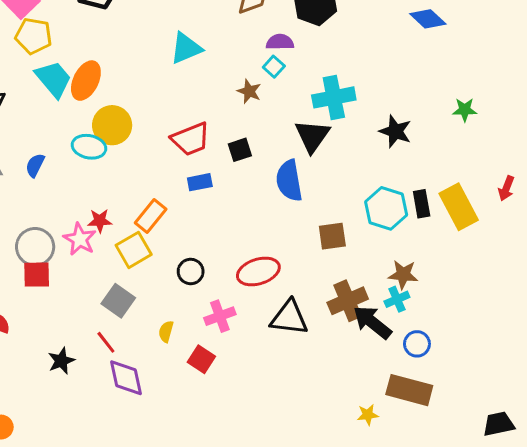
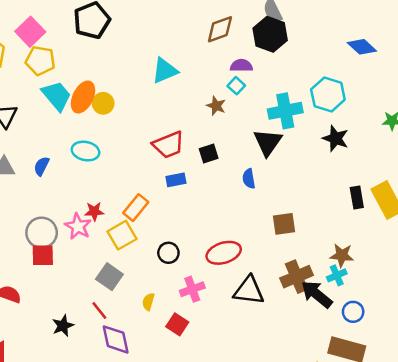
yellow circle: (112, 125) -> (103, 103), moved, size x0.7
blue semicircle: (289, 181) -> (249, 179), size x0.6
cyan hexagon: (386, 208) -> (328, 95), moved

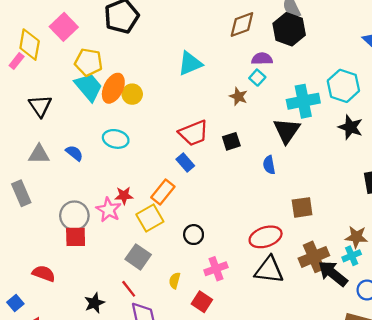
yellow pentagon: (40, 61) -> (89, 62), moved
blue semicircle: (42, 166) -> (74, 153), turned 102
blue rectangle: (176, 180) -> (185, 163), moved, turned 60
red ellipse: (224, 253) -> (266, 237), moved

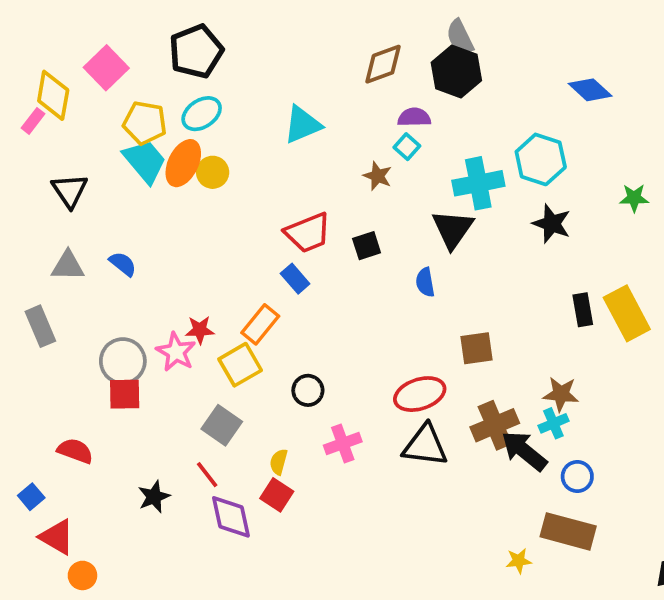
cyan ellipse: (116, 139) -> (202, 114), moved, turned -45
red square: (202, 302) -> (277, 495), moved

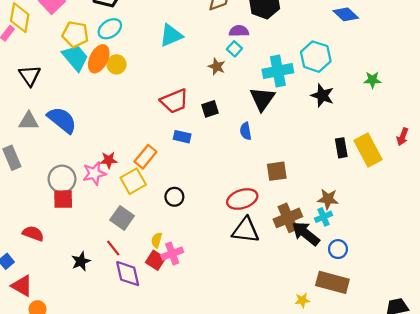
blue semicircle: (123, 264) -> (62, 120), size x1.8
blue rectangle: (295, 279) -> (182, 137), moved, turned -36
pink star: (176, 352) -> (94, 173), turned 30
pink cross: (343, 444) -> (172, 254), moved

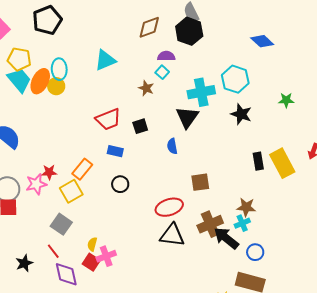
cyan ellipse: (110, 29) -> (59, 69), moved, turned -60
black circle: (174, 197) -> (120, 184), moved

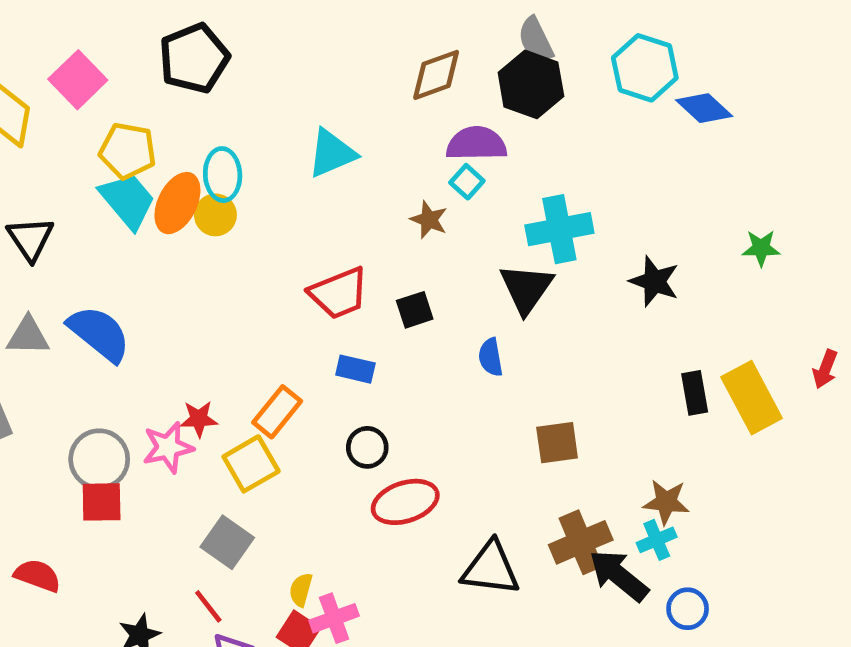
purple semicircle: (166, 56) -> (476, 144), size x1.4
cyan hexagon: (235, 79) -> (645, 68), moved
red ellipse: (169, 207) -> (405, 502), moved

